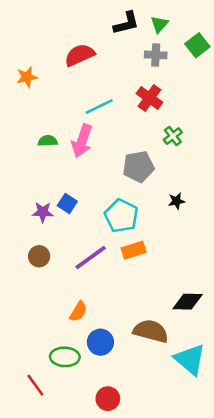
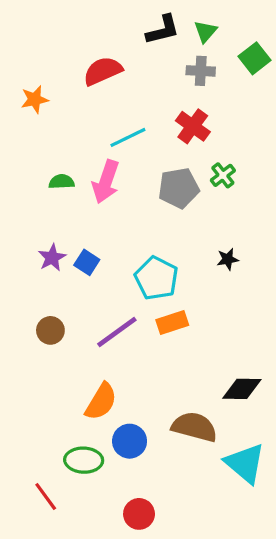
gray pentagon: (138, 167) -> (179, 188), moved
purple star: (43, 212) -> (52, 258), moved, turned -30
orange semicircle: (78, 311) -> (101, 402), size x1.4

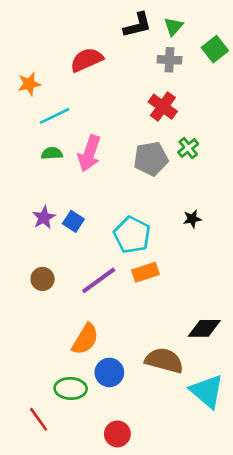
cyan line: (128, 137) -> (55, 116), moved

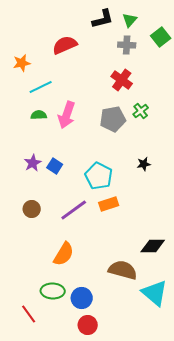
blue circle: (109, 372) -> (82, 298), moved

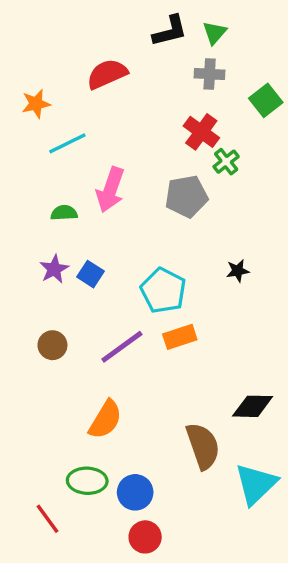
green square: (161, 37) -> (266, 100), moved
green cross: (141, 111) -> (226, 162), moved
green semicircle: (39, 115) -> (64, 213), moved
brown semicircle: (123, 270) -> (203, 446), turned 56
cyan triangle: (155, 293) -> (256, 484), turned 36

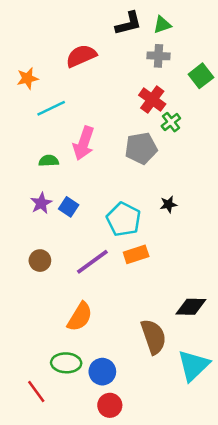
green triangle: (215, 33) -> (162, 25), turned 30
black star: (238, 271) -> (168, 204), moved

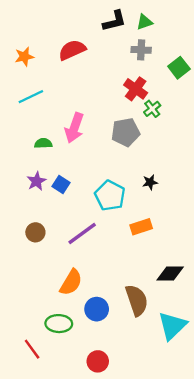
orange star: (27, 78) -> (24, 57), moved
cyan line: (51, 108) -> (31, 97), moved
orange rectangle: (136, 254) -> (141, 227), moved
blue circle: (102, 372) -> (97, 309), moved

